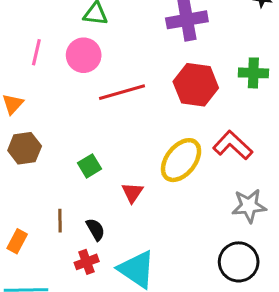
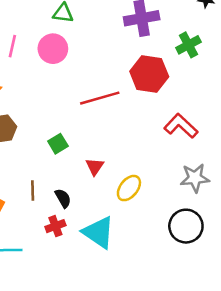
green cross: (253, 73) -> (188, 45), moved, turned -30
red line: (122, 92) -> (100, 98), moved
yellow ellipse: (181, 160) -> (129, 188), moved, size x0.7

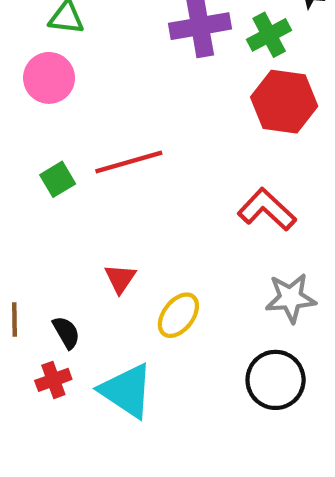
green cross: (188, 45) -> (269, 35), moved
red hexagon: (149, 74) -> (284, 102), moved
green square: (58, 144) -> (58, 179), moved

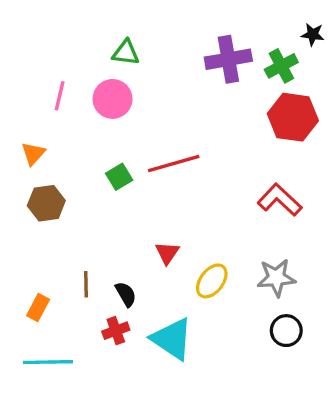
gray star: (291, 298) -> (276, 278), moved
black circle: (276, 380) -> (286, 331), size x0.7

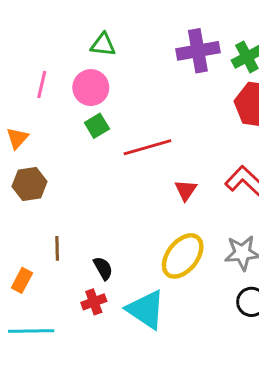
green square: (119, 177) -> (97, 126), moved
red triangle: (167, 253) -> (186, 190), moved
yellow ellipse: (212, 281) -> (183, 256), size x1.4
brown line: (86, 284) -> (57, 248), moved

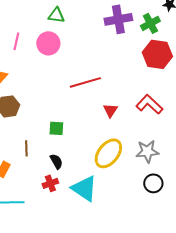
green square: (97, 126) -> (56, 128), moved, turned 35

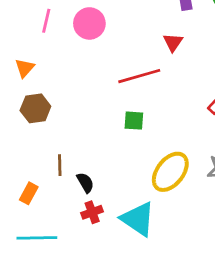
red triangle: (110, 110) -> (173, 42), moved
green square: (56, 128) -> (134, 121), moved
black semicircle: (56, 161) -> (85, 183), moved

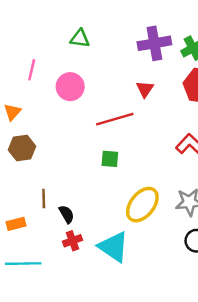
pink circle: (89, 23) -> (70, 87), moved
orange rectangle: (29, 193) -> (16, 224), turned 48

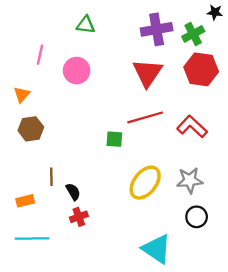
red triangle: (145, 89) -> (147, 73), size x1.8
red line: (115, 119) -> (145, 117), moved
cyan triangle: (113, 247) -> (157, 249), moved

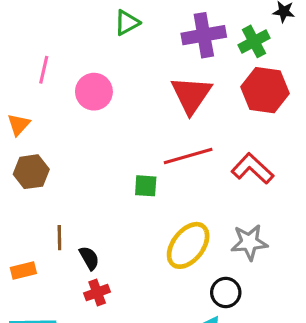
green triangle: (86, 25) -> (127, 23), moved, turned -36
black circle: (197, 217) -> (226, 293), moved

